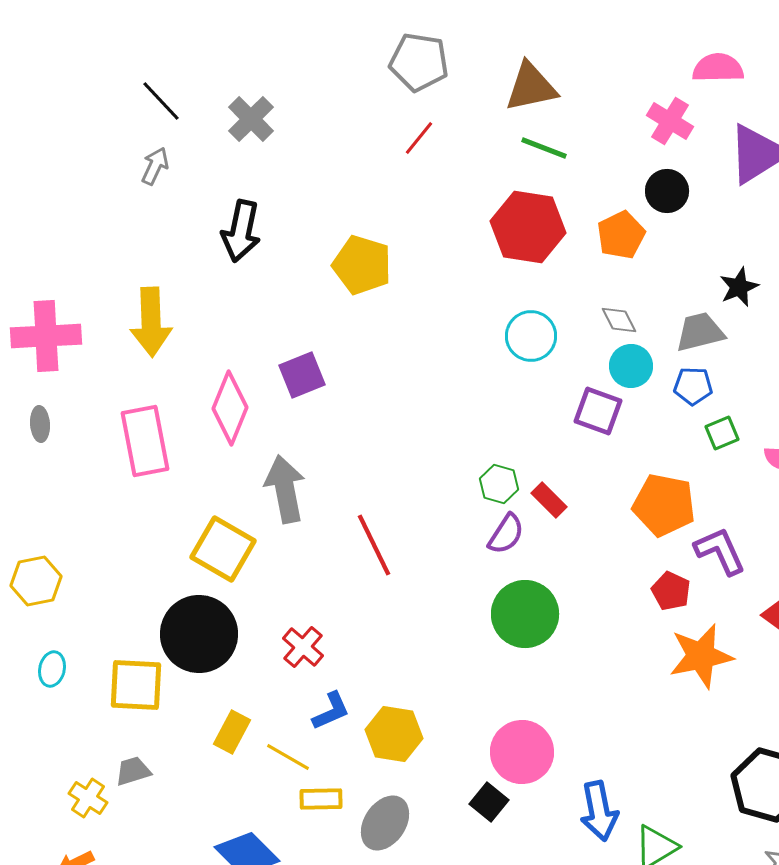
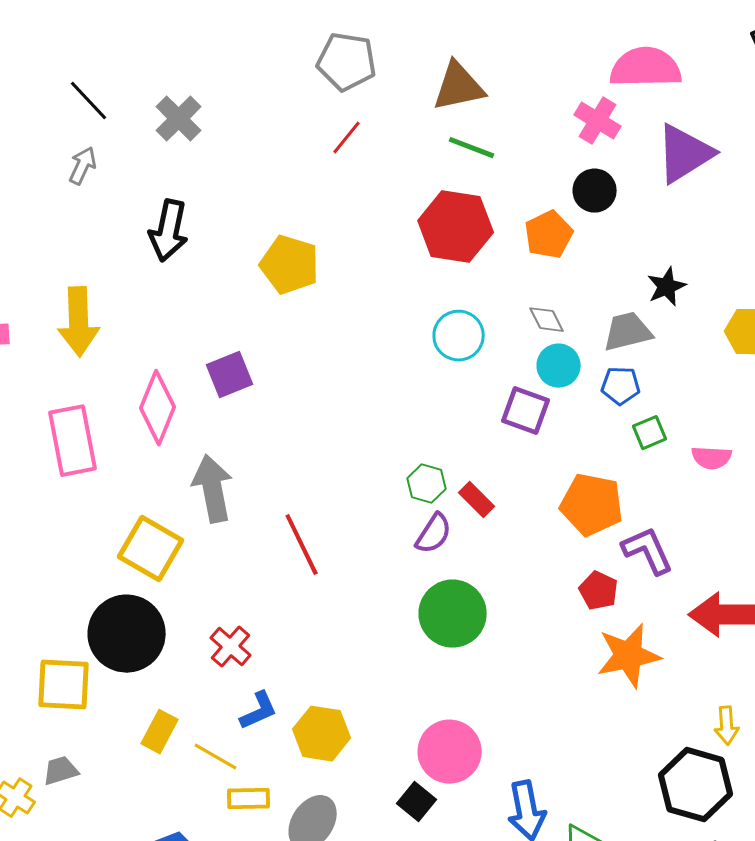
pink semicircle: (718, 68) -> (646, 68), size x1.4

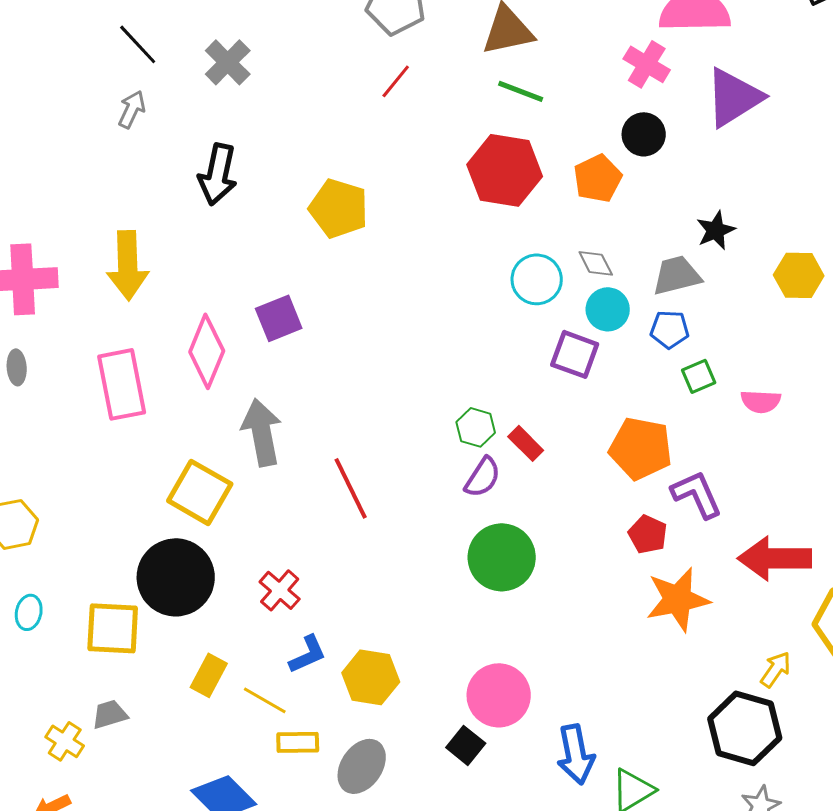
cyan circle: (459, 336) -> (537, 279), moved
yellow arrow: (727, 726) -> (776, 669), turned -141

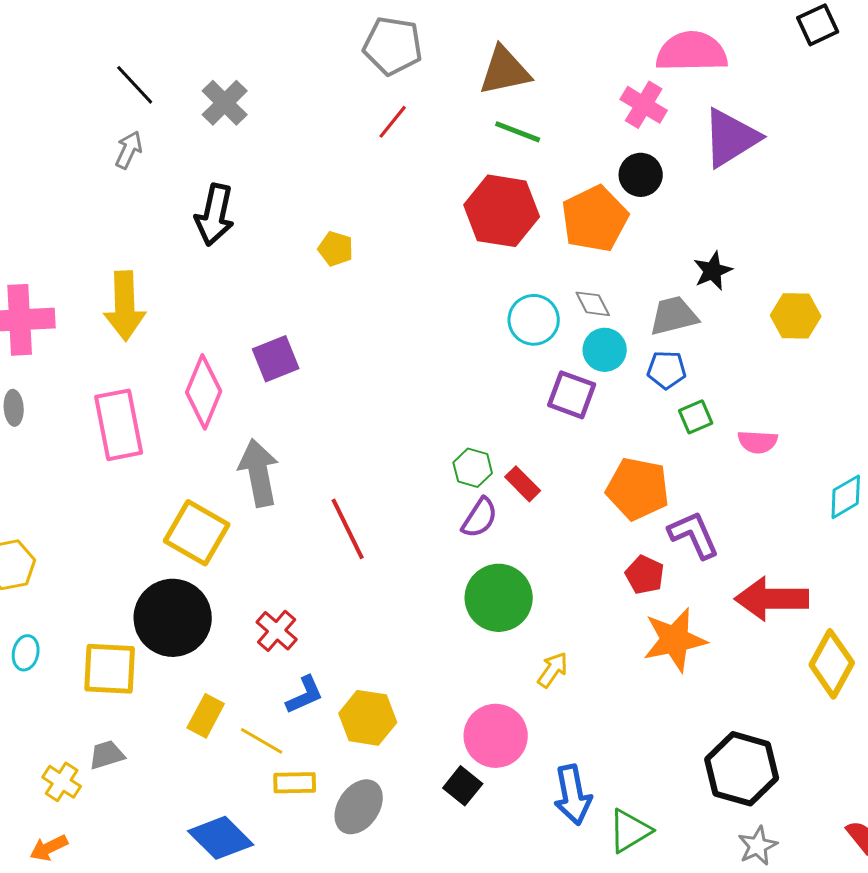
orange pentagon: (598, 178) -> (595, 219), size x1.4
yellow pentagon: (339, 208) -> (336, 249), size x0.6
yellow arrow: (776, 669) -> (553, 670), moved

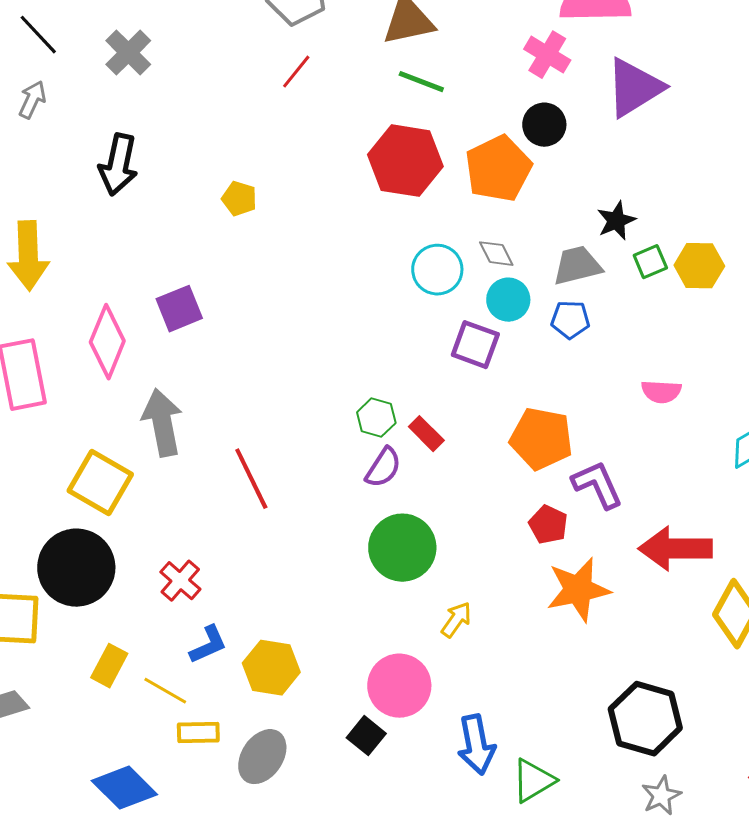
green square: (696, 417) -> (650, 262), moved

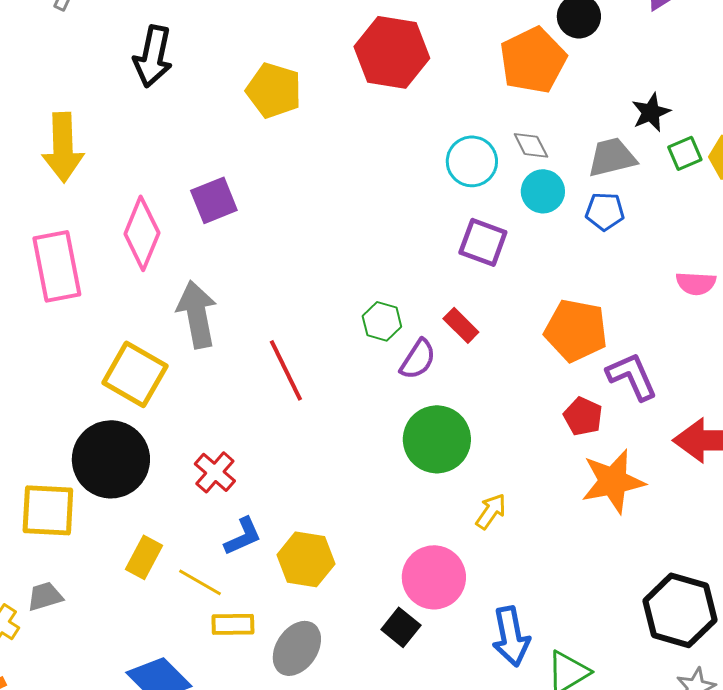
red hexagon: (405, 161) -> (392, 52), moved
yellow pentagon: (239, 199) -> (274, 90), size x1.6
purple square: (475, 345) -> (483, 242), moved
green hexagon: (376, 418) -> (382, 321), moved

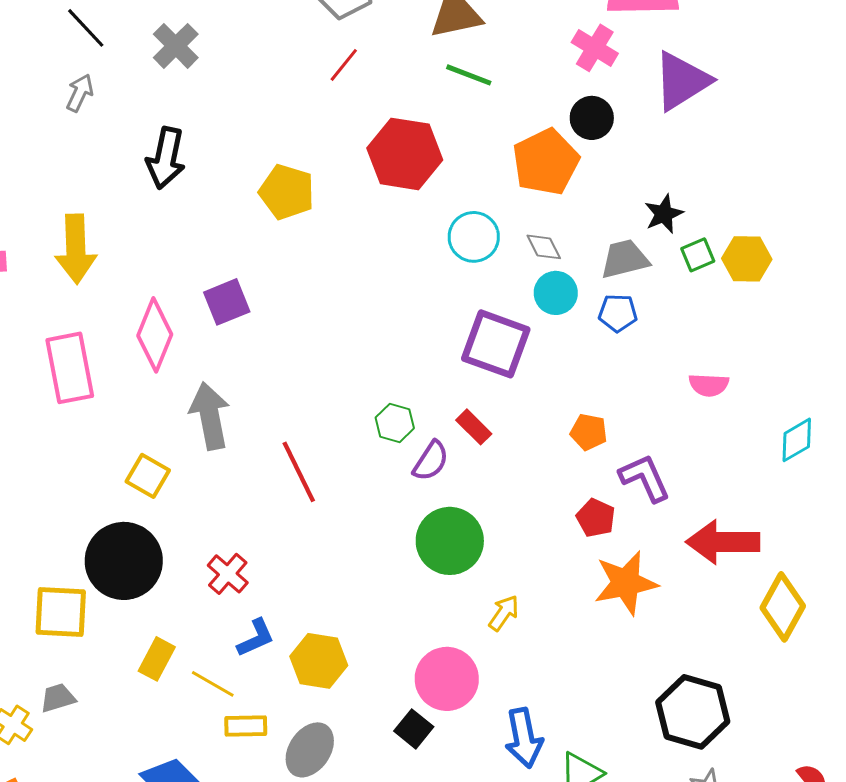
cyan circle: (472, 161) -> (474, 237), moved
purple square: (483, 242) -> (496, 344), size x1.4
orange pentagon: (576, 330) -> (589, 432), size x0.6
yellow square: (135, 374) -> (148, 476), size x0.7

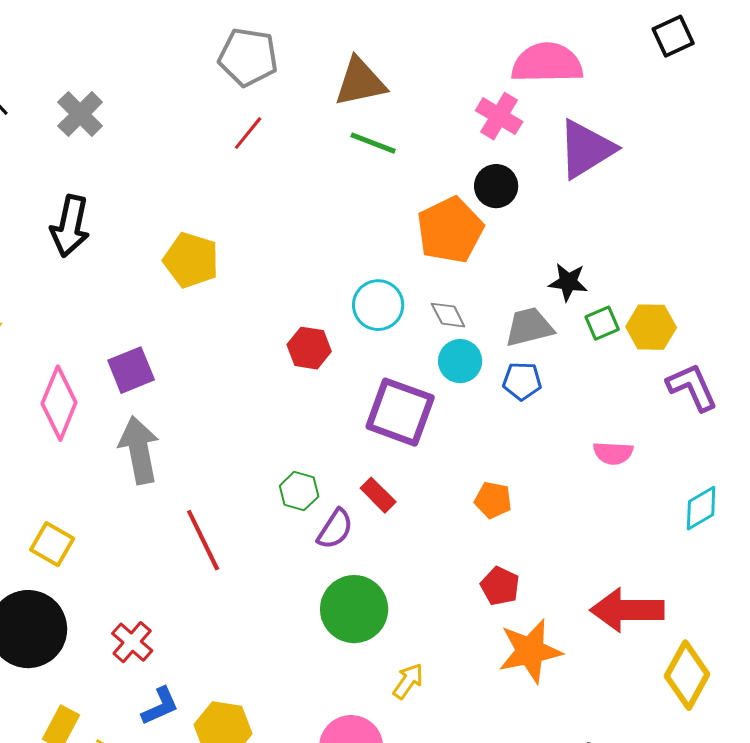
red hexagon: (405, 154) -> (309, 348), moved, size x0.6
black star: (664, 214) -> (568, 282), turned 30
gray arrow: (210, 416) -> (139, 450), moved
purple L-shape: (645, 478) -> (692, 387), moved

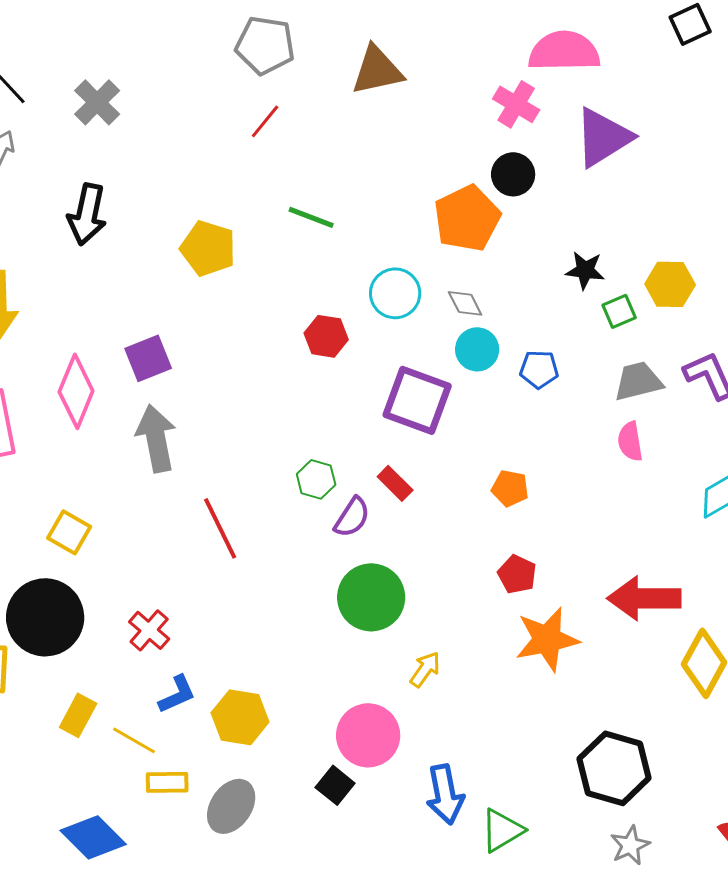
green line: (373, 143) -> (311, 217), moved
gray trapezoid: (529, 327) -> (638, 381), moved
yellow hexagon: (651, 327) -> (670, 284), moved
pink semicircle: (613, 453) -> (630, 441), turned 78

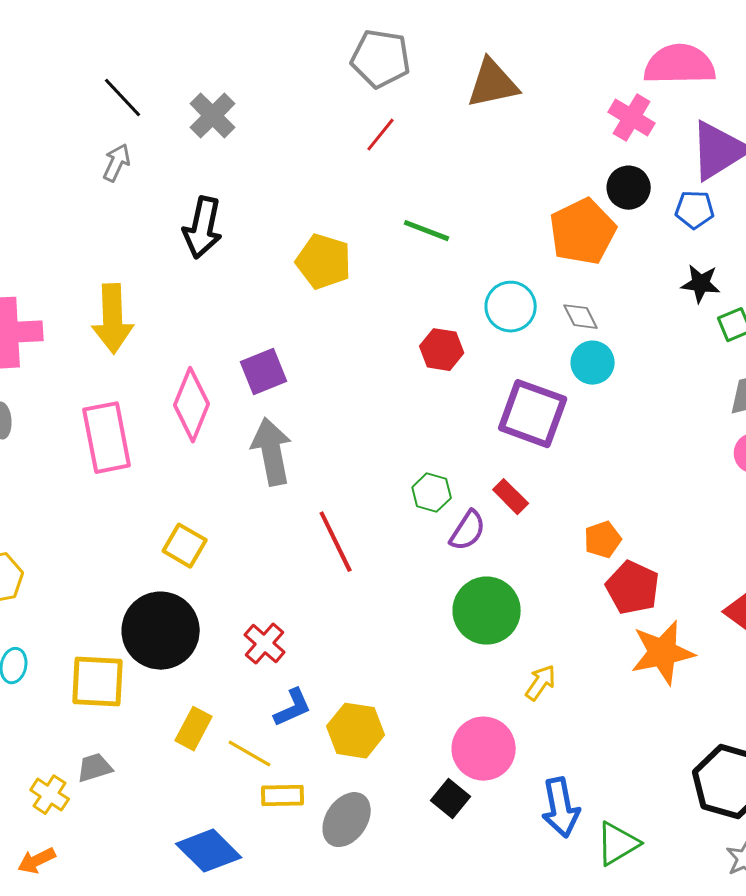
blue pentagon: (539, 369) -> (695, 210), moved
orange pentagon: (510, 488) -> (603, 540), moved, turned -30
red pentagon: (517, 574) -> (633, 588), size x1.4

